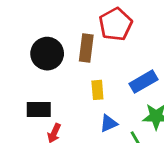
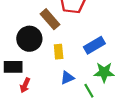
brown rectangle: (86, 48) -> (50, 19), turned -48
black circle: (47, 54) -> (29, 39), moved

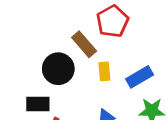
yellow rectangle: (59, 52) -> (104, 71), moved

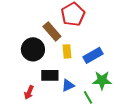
black rectangle: (38, 104) -> (50, 75), moved

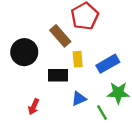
black circle: (33, 49) -> (24, 52), moved
black rectangle: (50, 75) -> (58, 75), moved

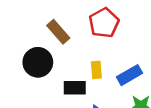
brown rectangle: (60, 36) -> (58, 32), moved

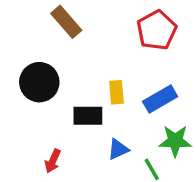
red pentagon: (104, 23) -> (157, 30), moved
brown rectangle: (58, 32) -> (66, 22), moved

